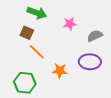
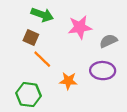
pink star: (70, 24) -> (80, 27), size x1.5

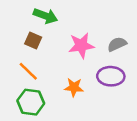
pink star: (80, 27) -> (81, 45), moved
orange line: (42, 59) -> (28, 71), moved

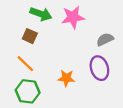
pink star: (81, 45) -> (73, 17), moved
purple ellipse: (111, 76) -> (99, 68), turned 70

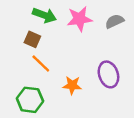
gray semicircle: (105, 39) -> (115, 21), moved
orange line: (25, 64) -> (41, 64), moved

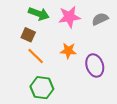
orange star: (72, 85) -> (68, 51), moved
green hexagon: (30, 100) -> (42, 88), moved

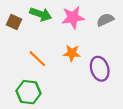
brown square: (28, 35) -> (14, 22), moved
green hexagon: (42, 88) -> (28, 92), moved

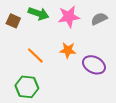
purple ellipse: (100, 69) -> (94, 65), turned -45

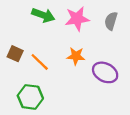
gray semicircle: (99, 19) -> (111, 21), turned -49
brown square: (13, 21) -> (15, 54), moved

